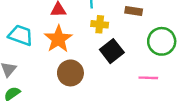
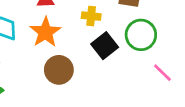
green circle: (162, 41) -> (141, 35), moved
pink line: (148, 78) -> (162, 73), moved, turned 42

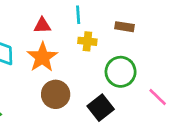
green circle: (141, 35) -> (121, 72), moved
black square: (105, 46) -> (101, 108), moved

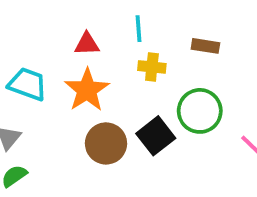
black square: (101, 108) -> (156, 136), moved

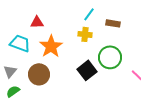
cyan line: (139, 29) -> (89, 14), moved, turned 40
red triangle: (87, 44) -> (37, 22), moved
brown circle: (106, 143) -> (39, 74), moved

